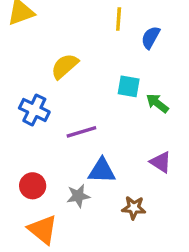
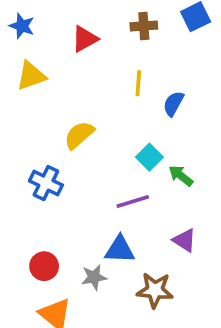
cyan square: (129, 86) -> (149, 157), turned 35
purple line: (81, 132) -> (133, 201), moved
brown star: (134, 208) -> (155, 290), size x1.4

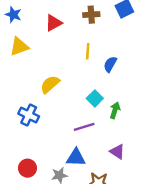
green arrow: (181, 176) -> (115, 110), turned 70

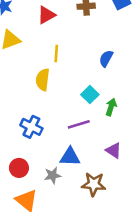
yellow line: (88, 51) -> (56, 53), moved
yellow semicircle: (50, 84) -> (43, 80), turned -42
blue cross: (29, 115) -> (31, 127), moved

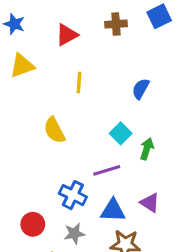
yellow semicircle: (43, 80) -> (54, 130), moved, turned -35
blue cross: (31, 127) -> (73, 195), moved
blue triangle: (70, 157) -> (113, 210), moved

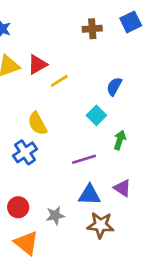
red triangle: (67, 35) -> (37, 65), moved
yellow line: (79, 83) -> (59, 81), turned 54
cyan square: (121, 133) -> (96, 115), moved
blue cross: (73, 195) -> (25, 152), moved, turned 30

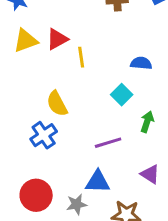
yellow line: (59, 81) -> (81, 57), turned -66
blue semicircle: (114, 86) -> (141, 63), turned 66
blue triangle: (90, 195) -> (98, 182), moved
red circle: (18, 207) -> (36, 195), size x1.4

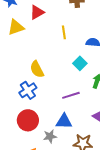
red triangle: (57, 39) -> (37, 12), moved
yellow line: (81, 57) -> (64, 32), moved
red circle: (36, 195) -> (28, 120), moved

